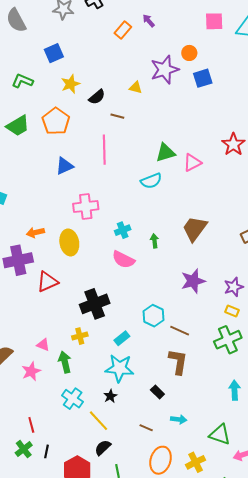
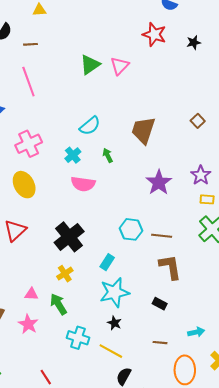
cyan semicircle: (151, 181) -> (90, 126), moved
cyan arrow: (179, 419) -> (196, 332), moved

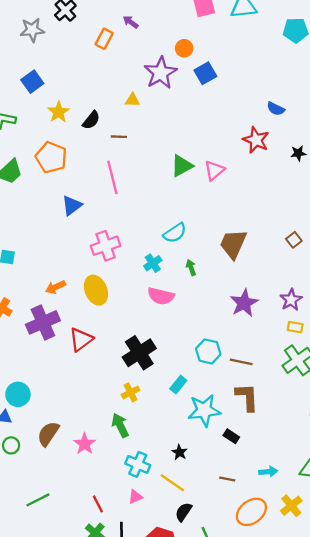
cyan star: (114, 292) -> (204, 410), moved
pink triangle: (31, 294) -> (135, 497), moved, turned -32
orange ellipse: (185, 370) -> (251, 512), turned 48

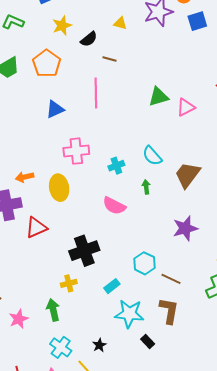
yellow triangle: (132, 100) -> (120, 23), moved
cyan semicircle: (175, 233) -> (152, 156), moved, turned 70
cyan cross: (153, 263) -> (116, 166), moved

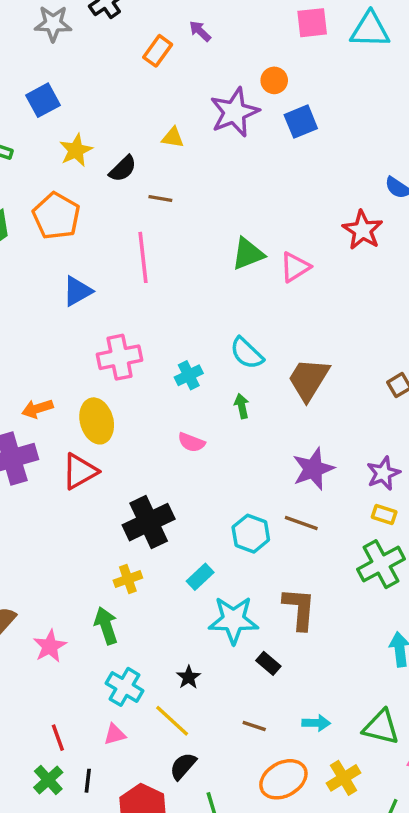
pink semicircle: (114, 206) -> (191, 442), size x0.7
red triangle: (36, 228) -> (80, 471), moved
brown line: (171, 279) -> (301, 523), moved

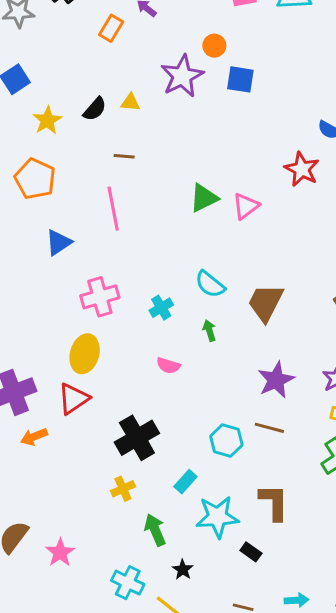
blue square: (301, 122) -> (240, 79), turned 36
black semicircle: (123, 169) -> (95, 109), moved
orange arrow: (37, 409) -> (34, 437), moved
yellow ellipse: (97, 421) -> (85, 354), turned 36
green arrow: (106, 626) -> (155, 530), moved

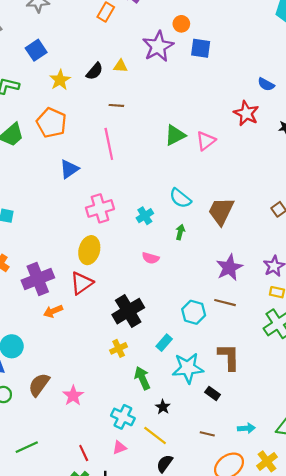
green arrow: (209, 331) -> (180, 232), turned 32

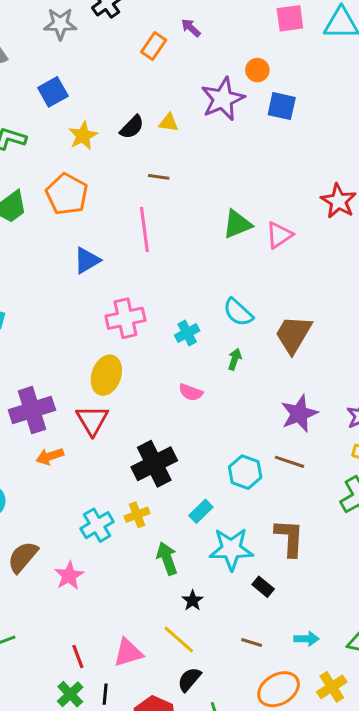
red triangle: (82, 283) -> (92, 420), turned -30
cyan cross: (123, 417) -> (97, 525), moved, turned 30
pink triangle: (119, 448) -> (128, 653), size x1.5

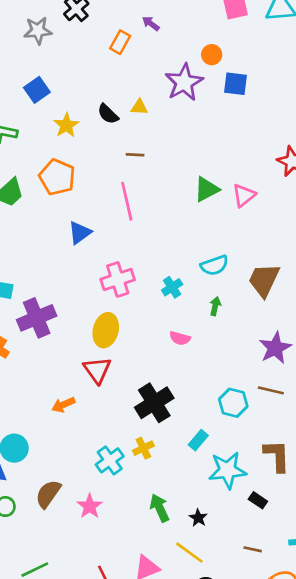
black semicircle: (132, 127) -> (108, 114), turned 95
cyan semicircle: (238, 312) -> (214, 265), turned -56
purple cross: (32, 410) -> (37, 318), moved
green arrow: (167, 558) -> (160, 508), moved

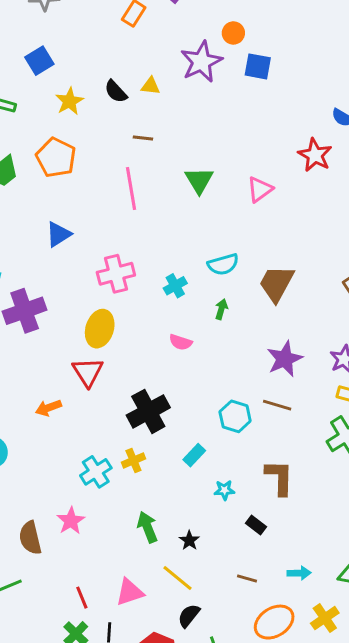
green triangle: (207, 189) -> (199, 180), moved, turned -36
blue triangle: (80, 233) -> (58, 234), moved
cyan star: (227, 470) -> (224, 490), size x0.5
brown semicircle: (48, 494) -> (30, 538), moved, turned -52

